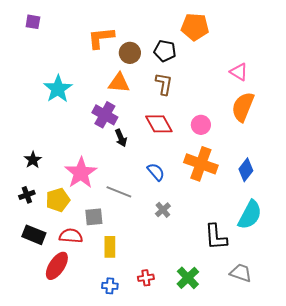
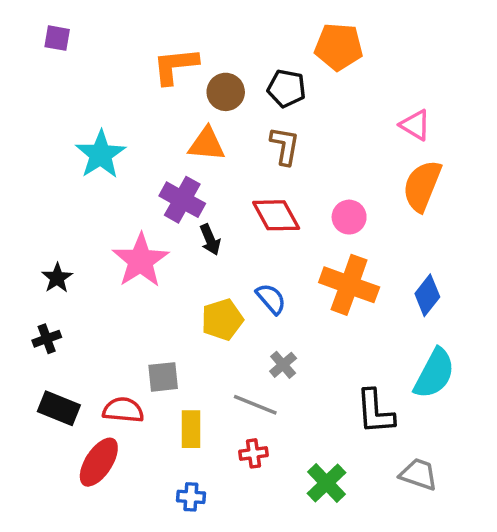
pink star: (81, 173) -> (141, 261), moved
gray line: (119, 192) -> (255, 405), moved
yellow pentagon: (58, 200) -> (222, 320), moved
red cross: (146, 278) -> (254, 453), moved

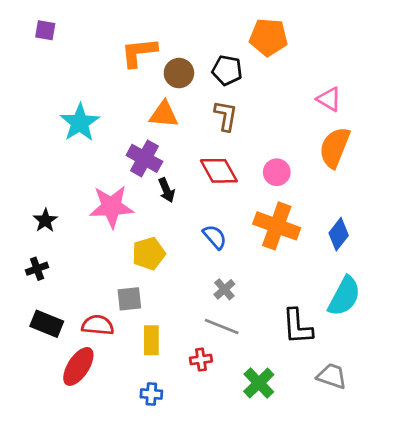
pink star: (141, 261) -> (111, 207), turned 30
yellow pentagon: (222, 320) -> (149, 253), moved
gray line: (255, 405) -> (222, 326), moved

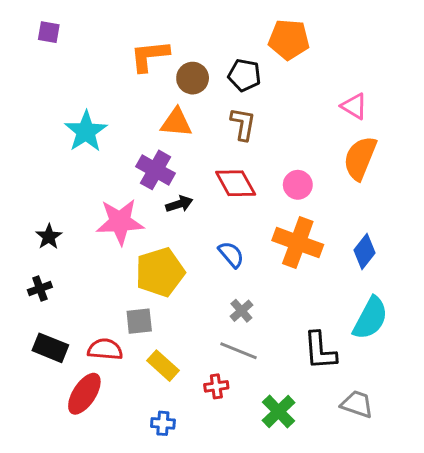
black arrow: (167, 190) -> (179, 204), turned -85
yellow pentagon: (149, 253) -> (160, 272), size x1.4
yellow rectangle: (151, 340) -> (163, 366), turned -48

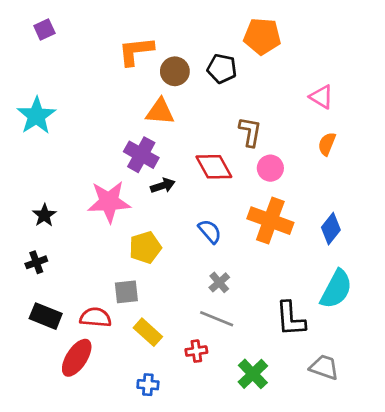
purple square: (49, 32) -> (44, 30), turned -35
brown L-shape: (243, 124) -> (250, 132), moved
cyan star: (86, 131) -> (36, 116), moved
orange semicircle: (360, 158) -> (327, 144), size x0.6
yellow pentagon: (160, 272) -> (145, 247), size x0.7

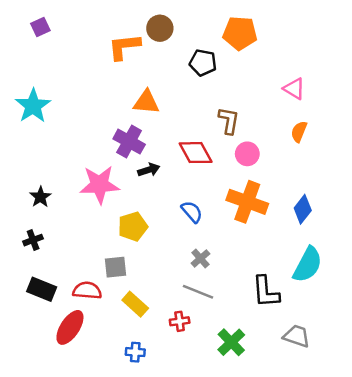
brown circle: (175, 71) -> (160, 28), moved

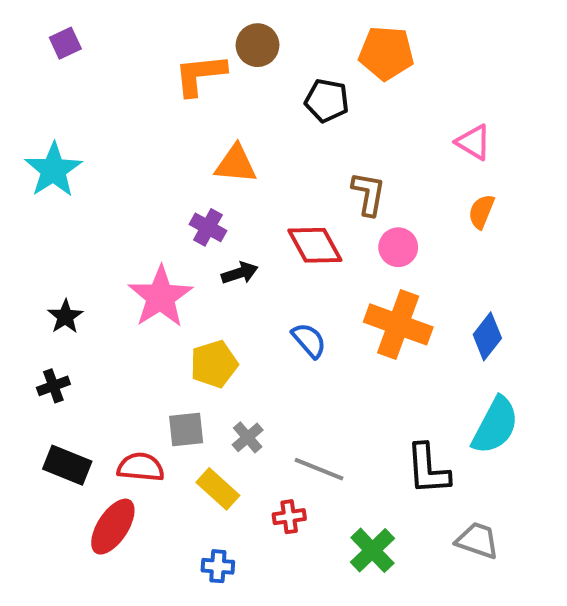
purple cross: (129, 142) -> (208, 227), size x0.7
pink star: (100, 185) -> (160, 297), turned -30
gray cross: (200, 258) -> (248, 437), moved

